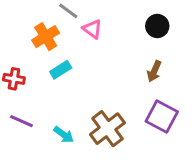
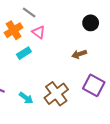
pink triangle: (92, 29) -> (39, 32), moved
brown arrow: (154, 71) -> (79, 54), moved, turned 48

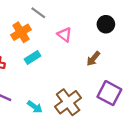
pink triangle: (39, 32) -> (65, 35), moved
brown arrow: (79, 54) -> (93, 59), turned -32

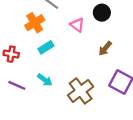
black circle: (106, 24) -> (102, 13), moved
cyan arrow: (35, 107) -> (45, 80), moved

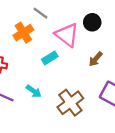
pink triangle: (77, 25) -> (67, 35), size x1.6
cyan rectangle: (46, 47) -> (50, 58), moved

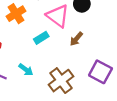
brown arrow: (96, 59) -> (76, 39), moved

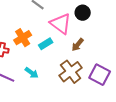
orange cross: (16, 14) -> (23, 38), moved
brown cross: (61, 81) -> (71, 72), moved

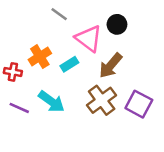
brown arrow: (78, 45) -> (111, 66), size x1.5
cyan arrow: (32, 73) -> (51, 102), size x1.5

